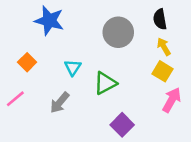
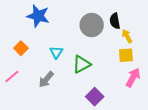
black semicircle: (160, 19) -> (115, 21), moved
yellow square: (163, 71) -> (126, 55), turned -35

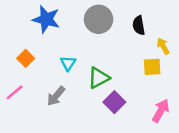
gray circle: (92, 25) -> (99, 19), moved
yellow arrow: (127, 36) -> (163, 46), moved
pink arrow: (133, 77) -> (161, 111), moved
purple square: (95, 97) -> (114, 102), moved

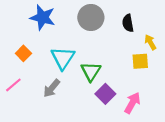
cyan triangle: (68, 63) -> (63, 58), size x1.6
green triangle: (99, 78) -> (91, 71), turned -30
pink arrow: (161, 111) -> (132, 103), moved

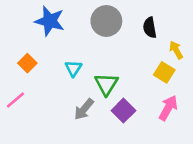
cyan triangle: (63, 58) -> (73, 68), size x0.6
yellow square: (140, 61) -> (164, 72), turned 36
gray arrow: (52, 88) -> (84, 109), moved
pink arrow: (132, 103) -> (168, 108), moved

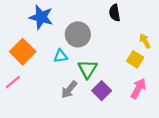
gray circle: (106, 21) -> (78, 34), moved
black semicircle: (150, 28) -> (115, 13), moved
orange square: (27, 63) -> (23, 52), size x1.6
cyan triangle: (73, 68) -> (61, 56), turned 48

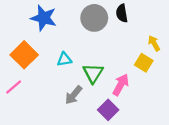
gray circle: (78, 34) -> (94, 18), moved
pink arrow: (138, 88) -> (121, 85), moved
purple square: (102, 91) -> (108, 110), moved

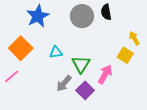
blue star: (44, 18) -> (38, 16), turned 30
purple square: (108, 110) -> (85, 90), moved

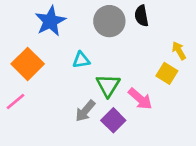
cyan triangle: (56, 52) -> (81, 60), moved
pink arrow: (105, 74) -> (140, 99), turned 102

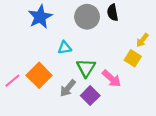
yellow arrow: (179, 51) -> (142, 40), turned -112
orange square: (28, 64) -> (39, 75), moved

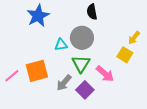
black semicircle: (113, 12) -> (92, 12), moved
gray circle: (87, 17) -> (82, 38), moved
orange square: (39, 75) -> (37, 71), turned 30

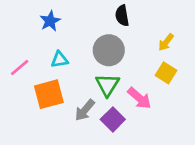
blue star: (38, 16) -> (50, 21), size x0.7
yellow arrow: (134, 38) -> (166, 42), moved
cyan triangle: (61, 45) -> (60, 60), moved
pink line: (12, 76) -> (20, 68), moved

